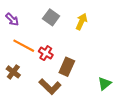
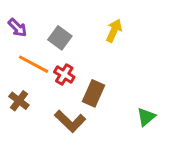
gray square: (51, 17) -> (60, 38), moved

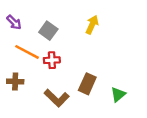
red cross: (64, 74) -> (52, 60), turned -35
brown rectangle: (93, 93) -> (87, 84), moved
brown cross: (19, 101) -> (15, 81), turned -35

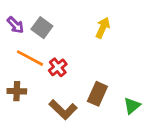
gray square: (48, 31) -> (42, 28), moved
red cross: (52, 60) -> (58, 67), turned -35

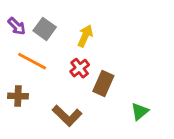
yellow arrow: (103, 28) -> (85, 36), moved
red cross: (58, 67) -> (80, 68), moved
brown rectangle: (97, 94) -> (103, 83), moved

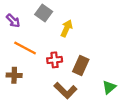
gray square: (45, 29) -> (44, 13), moved
red cross: (80, 68) -> (55, 60), moved, turned 32
brown L-shape: (67, 116) -> (65, 91), moved

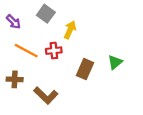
red cross: (55, 60) -> (54, 51), moved
green triangle: (109, 87) -> (115, 62), moved
brown L-shape: (65, 91) -> (46, 96), moved

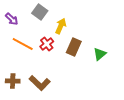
red cross: (54, 51) -> (47, 44), turned -32
brown rectangle: (85, 69) -> (74, 47), moved
brown cross: (15, 79) -> (13, 81), moved

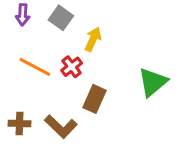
purple arrow: (12, 19) -> (23, 15), moved, turned 48
brown rectangle: (74, 47) -> (95, 99), moved
green triangle: (100, 54) -> (153, 82), size x1.5

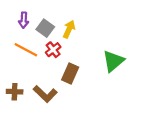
purple arrow: (23, 15) -> (24, 20), moved
gray square: (61, 18) -> (45, 28), moved

